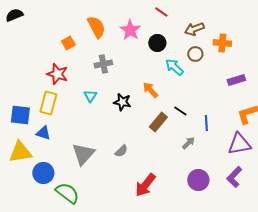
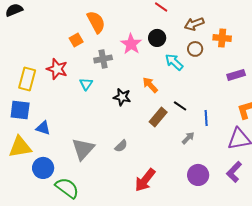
pink star: (130, 30) -> (131, 44), moved
orange square: (68, 43) -> (76, 40), moved
cyan triangle: (90, 96) -> (86, 84), moved
yellow rectangle: (48, 103) -> (27, 79), moved

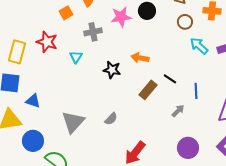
pink star: (131, 44) -> (121, 17), turned 30
cyan arrow: (174, 62) -> (199, 46), moved
orange arrow: (150, 85) -> (140, 58), turned -36

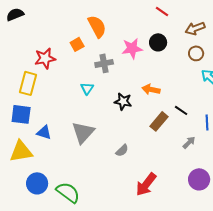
red star: (47, 42) -> (45, 58), moved, turned -30
gray triangle: (73, 122) -> (83, 132), moved
blue circle: (33, 141) -> (37, 183), moved

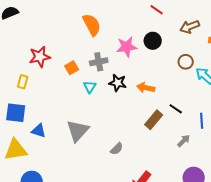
orange square: (77, 44) -> (72, 68), moved
brown circle: (196, 53) -> (186, 62), moved
yellow rectangle: (28, 83) -> (23, 82), size x0.6
cyan triangle: (87, 88) -> (90, 87), moved
black star: (123, 101) -> (118, 83), moved

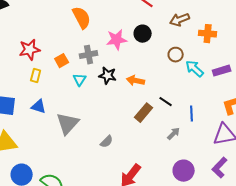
yellow rectangle: (23, 82) -> (36, 76), moved
blue triangle: (39, 131) -> (39, 107), moved

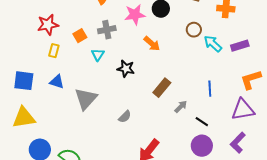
black star: (108, 76) -> (126, 69), moved
orange arrow: (136, 81) -> (152, 44), moved, turned -150
black line: (166, 102) -> (202, 122), moved
gray arrow: (174, 134) -> (181, 107), moved

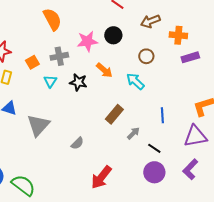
cyan arrow: (213, 44) -> (135, 81), moved
purple rectangle: (240, 46) -> (190, 57), moved
black star: (126, 69) -> (78, 82), moved

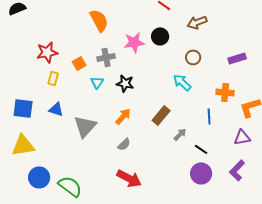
orange cross: (178, 35) -> (225, 92), moved
orange arrow: (104, 70) -> (123, 116), moved, turned -90
purple triangle: (195, 136) -> (242, 137), size x0.7
red arrow: (101, 177) -> (129, 178), moved, turned -100

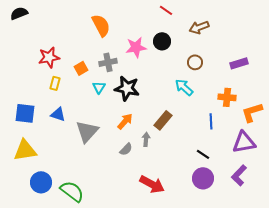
black star: (125, 83) -> (127, 88), size x1.4
gray arrow: (180, 134) -> (146, 139), moved, turned -40
purple triangle: (242, 137) -> (244, 142), size x1.4
red arrow: (129, 178) -> (152, 184), moved

